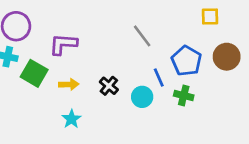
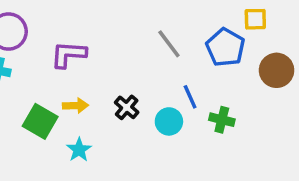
blue pentagon: (186, 61) -> (225, 47), moved
green square: (34, 73) -> (40, 121), moved

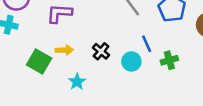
green cross: (222, 120) -> (169, 60), turned -30
cyan star: (79, 150) -> (77, 82), moved

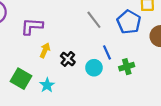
yellow arrow: (64, 50) -> (45, 50), moved, turned -64
green square: (39, 61) -> (21, 79), moved

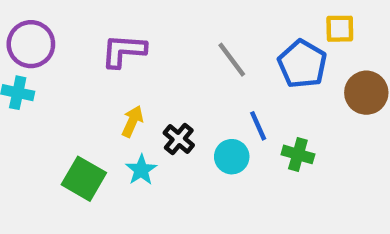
purple L-shape: (32, 26) -> (124, 51), moved
green cross: (127, 67) -> (298, 154), turned 32
cyan star: (47, 85) -> (141, 170), moved

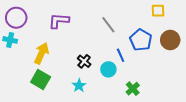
blue pentagon: (302, 64) -> (141, 40), moved
yellow arrow: (132, 121) -> (42, 53), moved, size x1.5
green cross: (298, 154) -> (133, 89), moved, turned 32
cyan star: (141, 170) -> (79, 86), moved

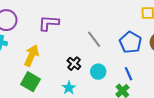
gray line: (108, 25) -> (94, 39), moved
blue line: (121, 55) -> (128, 74), moved

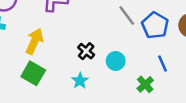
gray line: (94, 39) -> (127, 15), moved
blue line: (128, 74) -> (162, 63), moved

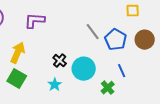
cyan circle: (116, 61) -> (84, 69), size x1.5

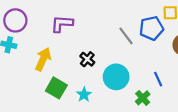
blue pentagon: (116, 40) -> (151, 28), moved, turned 30
black cross: (60, 61) -> (87, 59), moved
green square: (17, 79) -> (56, 88), moved

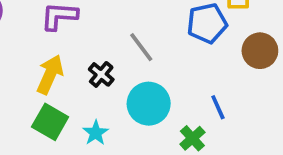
gray line: (126, 36) -> (141, 47), moved
yellow arrow: (43, 59) -> (50, 74), moved

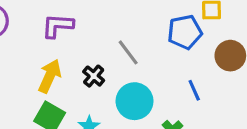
blue line: (218, 107) -> (194, 90), moved

